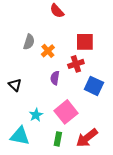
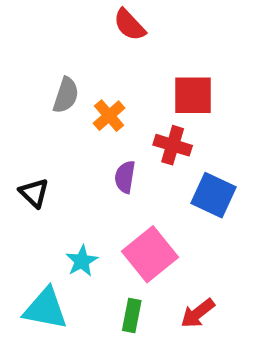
red cross: (76, 64) -> (173, 145), turned 35
red arrow: (87, 138) -> (198, 313), size x0.7

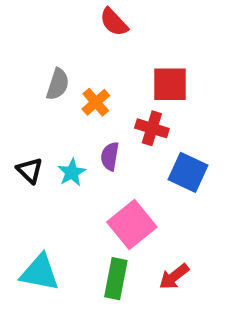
cyan star: (82, 261) -> (72, 172), moved
green rectangle: (132, 316) -> (116, 279), size x1.4

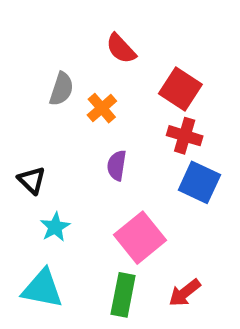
red semicircle: (114, 22) -> (121, 49), moved
red square: (170, 84) -> (180, 89), turned 33
red cross: (152, 128) -> (185, 136), moved
cyan star: (72, 172) -> (55, 227), moved

